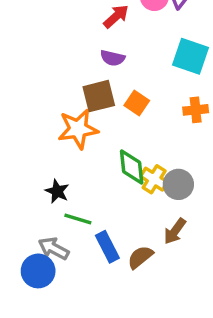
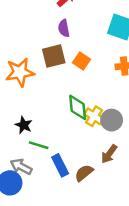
purple semicircle: (113, 58) -> (64, 28), turned 66
orange star: (78, 129) -> (20, 72), moved

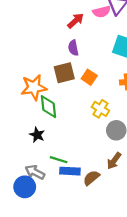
green diamond: (78, 107) -> (48, 107), moved
yellow cross: (94, 116) -> (100, 109), moved
green line: (39, 145) -> (59, 160), moved
blue rectangle: (60, 165) -> (70, 171), turned -60

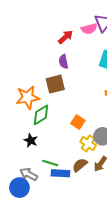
orange square: (89, 77) -> (78, 122), moved
green diamond: (48, 107) -> (41, 115), turned 65
yellow cross: (100, 109) -> (88, 144), moved
brown semicircle: (91, 178) -> (80, 165), moved

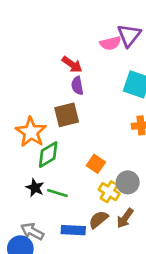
red arrow: (66, 37) -> (72, 64), moved, turned 77
orange star: (28, 97) -> (31, 132), turned -30
green line: (50, 163) -> (57, 193), moved

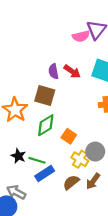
red arrow: (72, 64) -> (72, 71), moved
brown square: (67, 115) -> (45, 96), turned 30
green diamond: (48, 155) -> (46, 125), moved
blue rectangle: (73, 230) -> (45, 174), moved, turned -36

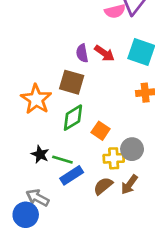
yellow cross: (80, 159) -> (114, 158), turned -35

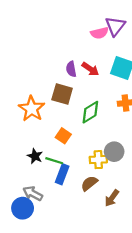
green diamond: (73, 118) -> (90, 112), moved
orange square: (101, 131) -> (63, 136), moved
blue rectangle: (72, 175) -> (62, 174), turned -36
brown arrow: (129, 185) -> (112, 198), moved

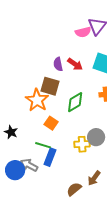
orange star: (32, 109) -> (37, 100), moved
black star: (35, 156) -> (11, 132), moved
brown semicircle: (89, 183) -> (74, 189), moved
gray arrow: (33, 193) -> (29, 165), moved
blue circle: (23, 208) -> (15, 170), moved

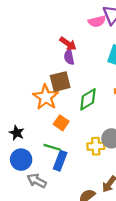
red arrow: (75, 64) -> (68, 44), moved
brown square: (50, 86) -> (60, 82), turned -30
gray arrow: (29, 165) -> (37, 181), moved
blue circle: (15, 170) -> (21, 160), moved

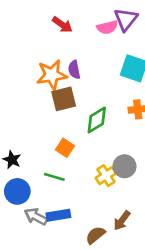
red arrow: (68, 44) -> (62, 25), moved
orange star: (46, 97) -> (52, 75), moved, turned 30
yellow cross: (96, 146) -> (106, 176), turned -30
blue rectangle: (60, 161) -> (58, 215), moved, turned 60

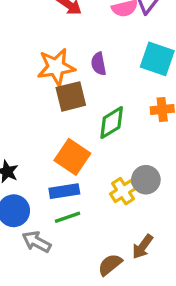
purple semicircle: (74, 70) -> (99, 64), moved
orange square: (65, 148) -> (72, 157), size x1.5
green line: (54, 177) -> (68, 217), moved, turned -36
blue rectangle: (58, 215) -> (64, 191), moved

